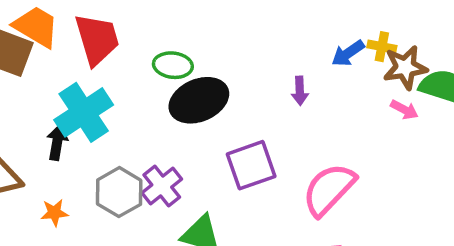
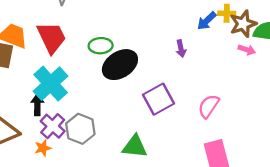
purple cross: (162, 186) -> (53, 126), moved
pink semicircle: (329, 189) -> (209, 106), size x0.7

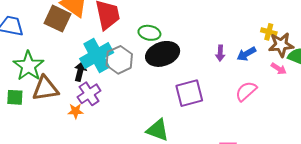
blue arrow: (207, 21) -> (246, 54), moved
pink semicircle: (209, 106) -> (246, 91), moved
gray hexagon: (80, 129) -> (119, 60), moved

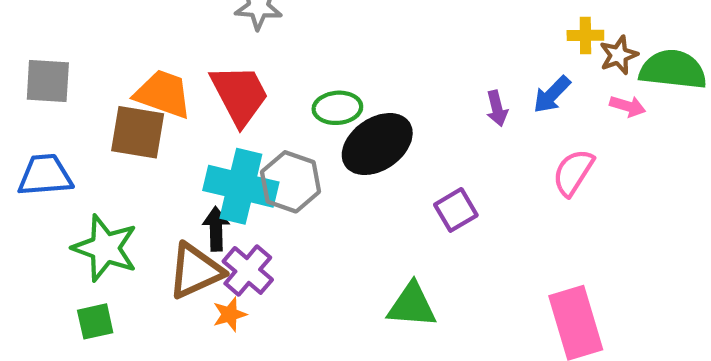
brown star: (281, 45) -> (619, 55), size x0.7
cyan cross: (97, 56) -> (241, 186), turned -32
brown triangle: (45, 89) -> (195, 271), moved
purple square: (189, 93) -> (456, 210), size x0.7

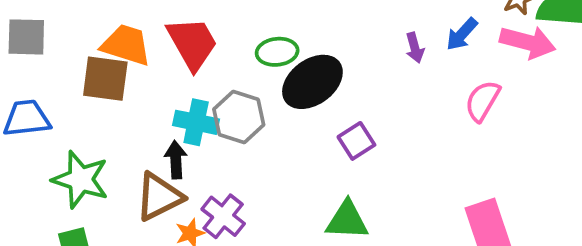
pink arrow: (628, 106) -> (528, 42), size x1.8
cyan cross: (241, 186) -> (196, 122), size x0.7
purple square: (456, 210) -> (356, 141), moved
purple cross: (248, 270) -> (223, 216), moved

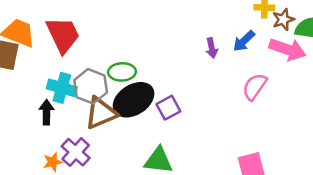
green ellipse: (277, 52) -> (122, 72), moved
black ellipse: (312, 82) -> (134, 100), moved
brown triangle: (159, 197) -> (101, 113), moved

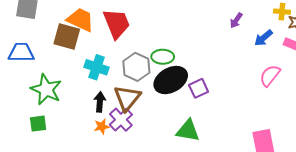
purple arrow: (212, 48) -> (236, 20), moved, turned 42
cyan cross: (62, 88) -> (97, 67), moved
black arrow: (46, 112) -> (100, 102), moved
brown triangle: (101, 113) -> (127, 98), moved, turned -32

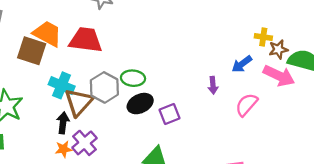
purple arrow: (236, 20) -> (213, 85), moved, turned -42
red trapezoid: (116, 24) -> (86, 40), turned -64
black ellipse: (171, 80) -> (140, 104), size x0.7
brown triangle: (127, 98) -> (79, 102), moved

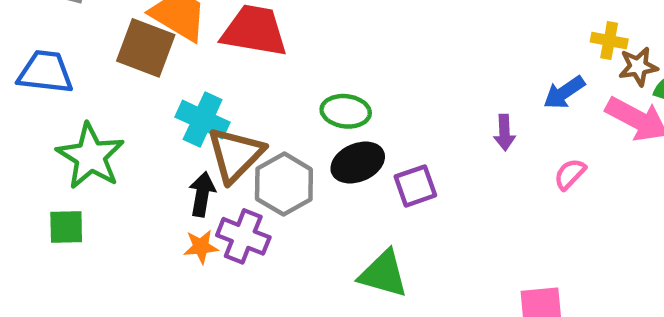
gray hexagon: (104, 87) -> (284, 184), moved
pink semicircle: (247, 105) -> (570, 174), size x0.7
purple cross: (84, 143) -> (243, 236), turned -30

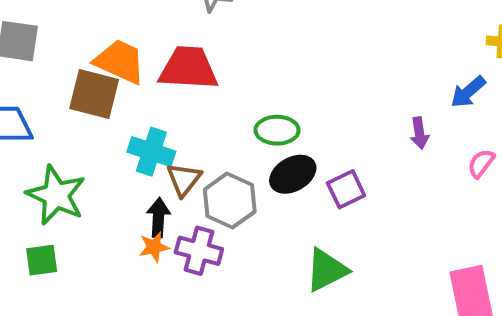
brown triangle: (235, 155) -> (184, 179), size x0.7
orange star: (201, 247) -> (154, 247), moved
green triangle: (383, 274) -> (326, 270), turned -36

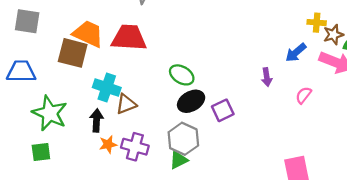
green ellipse: (277, 130) -> (182, 75), turned 30
brown triangle: (184, 179) -> (126, 104), turned 30
gray hexagon: (230, 201) -> (183, 139), moved
black arrow: (158, 218) -> (97, 120), moved
green triangle: (326, 270) -> (178, 160), moved, size x0.7

